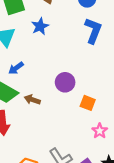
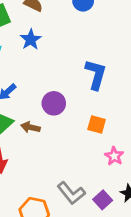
blue L-shape: (93, 31) -> (96, 74), moved
purple circle: (65, 82) -> (54, 103), moved

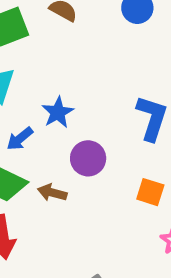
blue star: (31, 39) -> (58, 112), moved

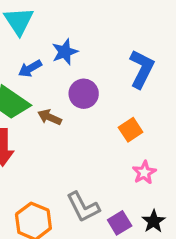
orange square: (150, 192) -> (131, 130), turned 30

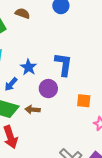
blue L-shape: (142, 69) -> (64, 64), moved
orange square: (131, 130) -> (84, 101), turned -32

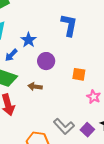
blue L-shape: (64, 64) -> (69, 25), moved
brown arrow: (33, 110) -> (35, 87), moved

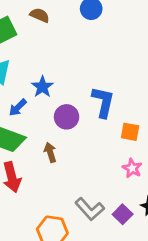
blue L-shape: (69, 25) -> (103, 102), moved
orange square: (79, 74) -> (130, 132), moved
brown arrow: (35, 87) -> (50, 152), turned 64

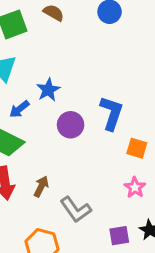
brown arrow: (50, 152) -> (41, 186), moved, turned 36
gray L-shape: (90, 209) -> (76, 210), moved
purple square: (123, 214) -> (119, 236), turned 30

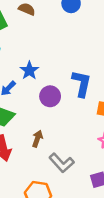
brown arrow: (41, 186) -> (37, 139), moved

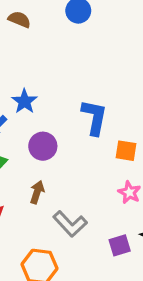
purple circle: (50, 96) -> (43, 146), moved

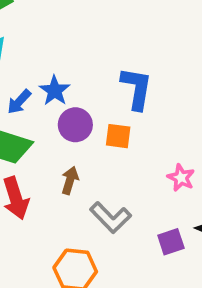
blue star: (24, 101) -> (55, 91), moved
orange square: (126, 151) -> (118, 136), moved

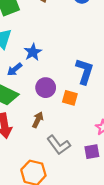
blue star: (55, 91) -> (33, 52), moved
purple square: (171, 242) -> (92, 152), moved

